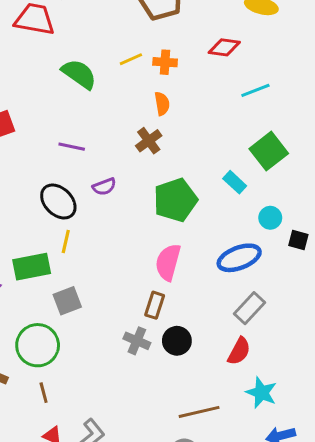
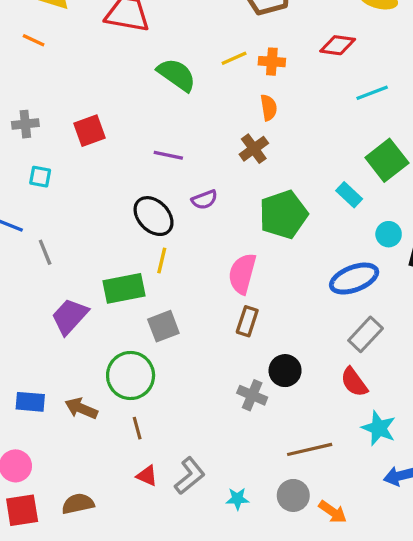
pink semicircle: (168, 262) -> (242, 274), moved
brown rectangle: (155, 305) -> (247, 321), moved
gray cross: (137, 341) -> (252, 395), moved
red semicircle: (239, 351) -> (354, 382), turned 116

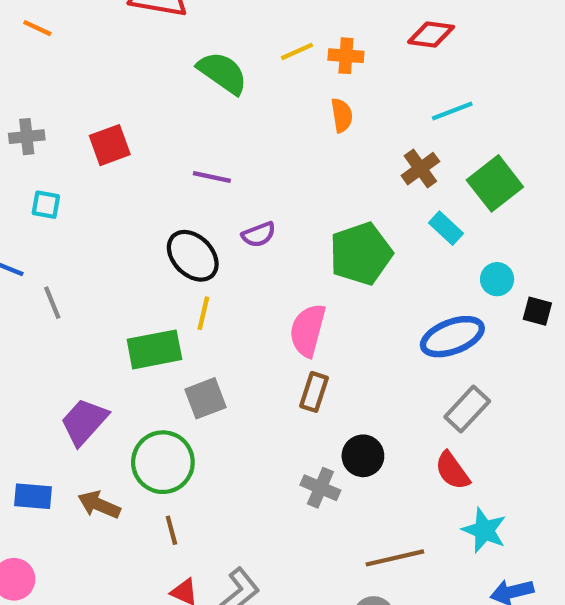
cyan line: (372, 93) -> (452, 111), moved
brown cross: (254, 149) -> (420, 169), moved
purple trapezoid: (70, 316) -> (84, 422), moved

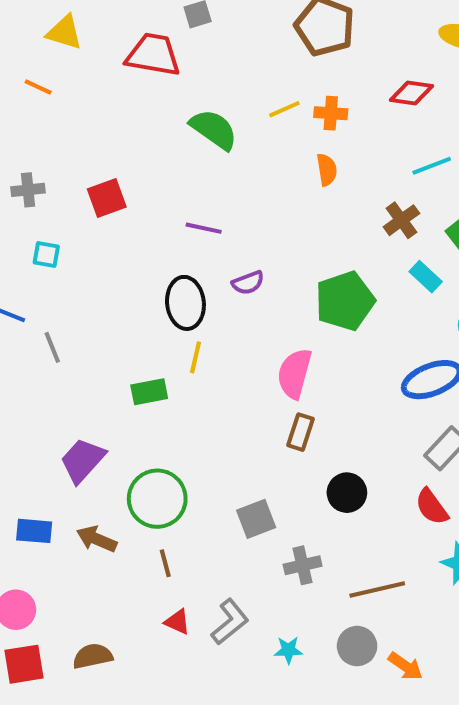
black ellipse: (193, 256) -> (185, 303), turned 39
green rectangle: (154, 349) -> (149, 392), size x0.7
gray square: (205, 398) -> (256, 519), moved
gray cross: (320, 488) -> (303, 565), moved, turned -36

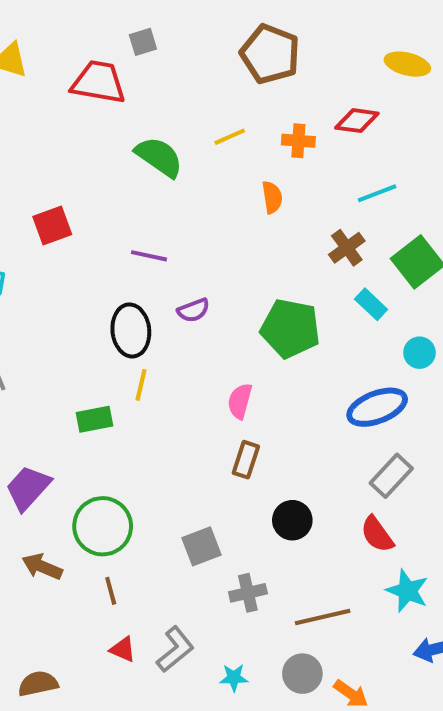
orange cross: (331, 113) -> (298, 141), moved
green pentagon: (345, 301) -> (290, 328), turned 30
pink semicircle: (294, 374) -> (240, 401), size x0.7

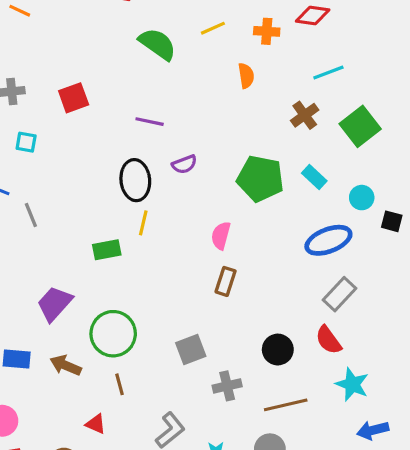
cyan rectangle: (371, 304) -> (314, 177), moved
black circle: (292, 520) -> (278, 350), moved
red triangle: (123, 649) -> (96, 424), moved

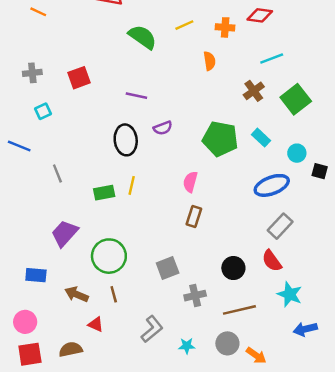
cyan square: (26, 142) -> (43, 111), turned -35
gray line: (31, 215) -> (57, 173), moved
yellow line: (143, 223) -> (132, 185), moved
brown arrow: (66, 365) -> (77, 294), moved

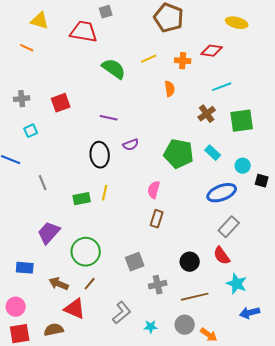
green square: (296, 99) -> (242, 121), turned 30
brown line: (114, 294) -> (90, 284), turned 56
red triangle: (96, 324) -> (75, 309), size x1.6

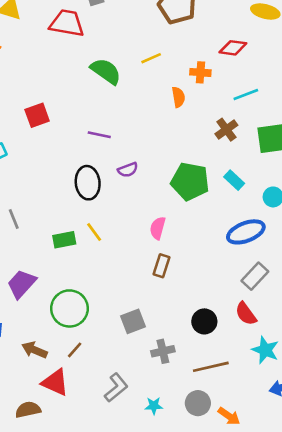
orange cross: (183, 61) -> (200, 72), moved
yellow line: (105, 193) -> (94, 232), turned -49

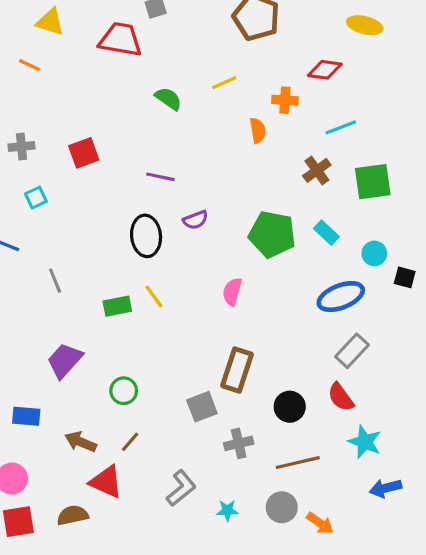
green semicircle: (106, 71) -> (168, 99), size x0.7
brown rectangle: (162, 266) -> (237, 370), moved, size x1.5
green circle: (69, 308) -> (124, 391), size x0.6

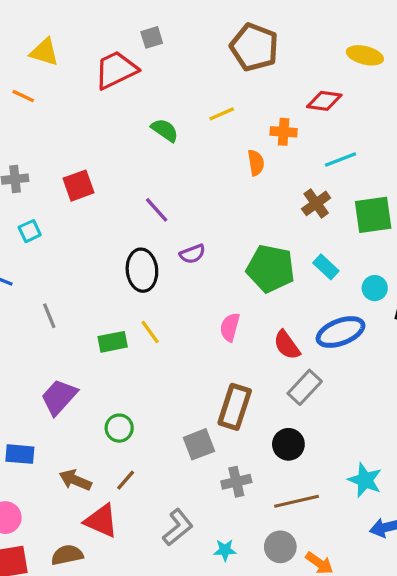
red trapezoid: (120, 40) -> (116, 70), turned -36
purple line: (160, 177) -> (157, 210), turned 36
gray rectangle: (352, 351) -> (305, 387), moved
red semicircle: (341, 397) -> (287, 345), moved

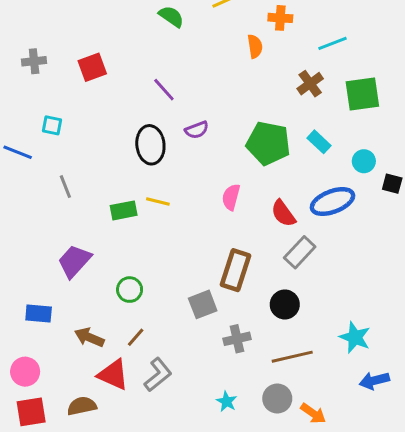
cyan square: (30, 231) -> (52, 125), moved, turned 36
yellow line: (150, 332) -> (158, 202), turned -40
gray L-shape: (178, 527) -> (158, 375), moved
cyan star: (225, 550) -> (227, 401), turned 30

